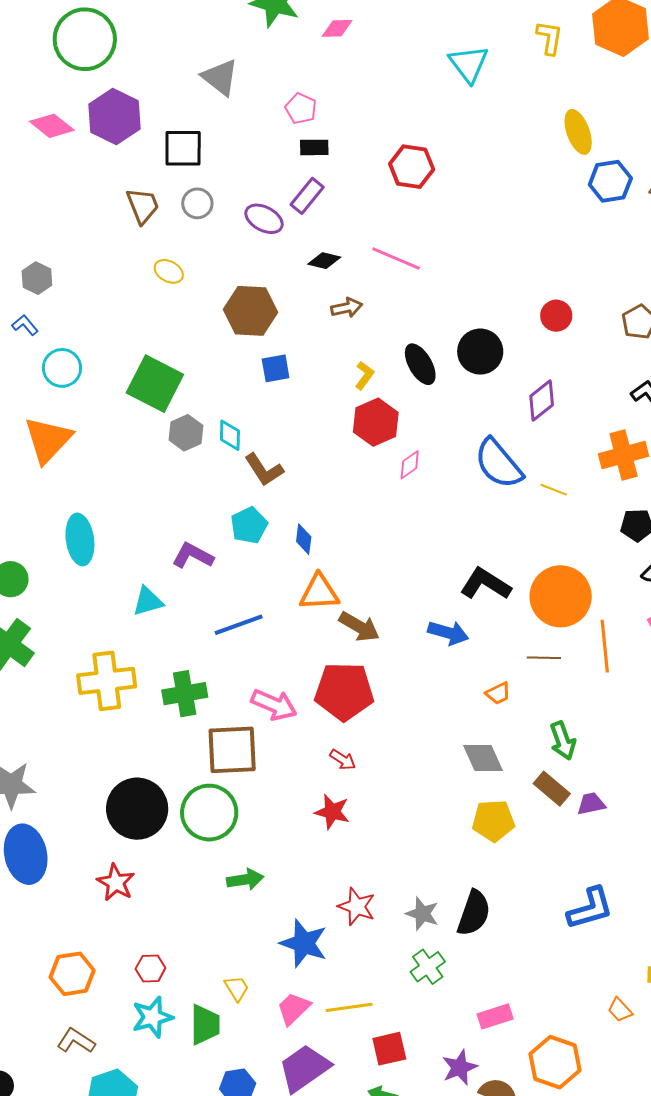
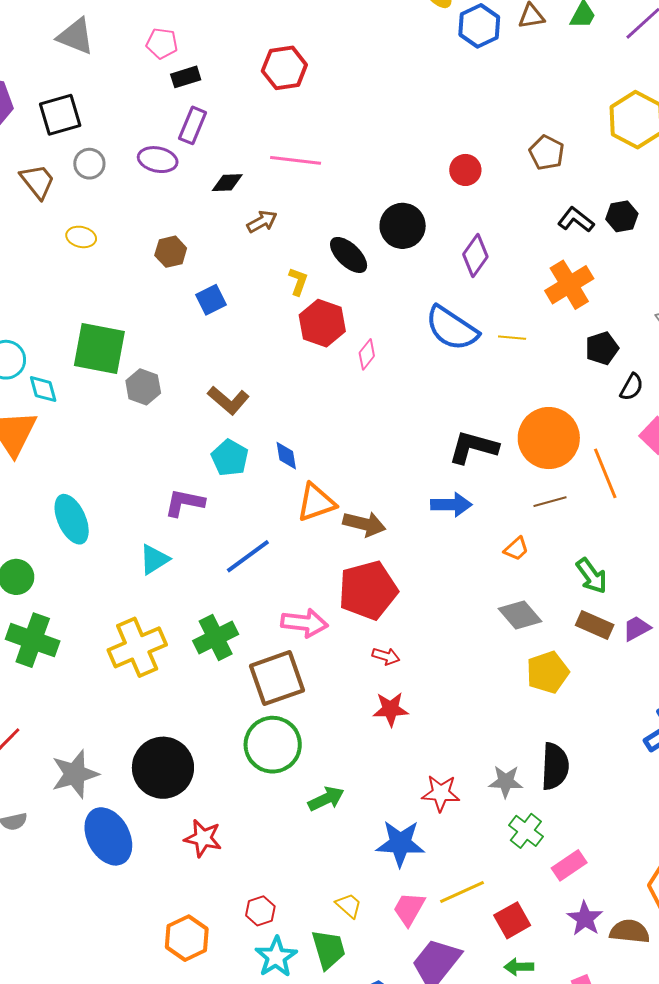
brown hexagon: (251, 311) -> (171, 252), size x0.6
cyan diamond: (230, 435) -> (43, 389), moved
black circle: (137, 809) -> (163, 768), moved
pink rectangle: (495, 1016) -> (569, 865), moved

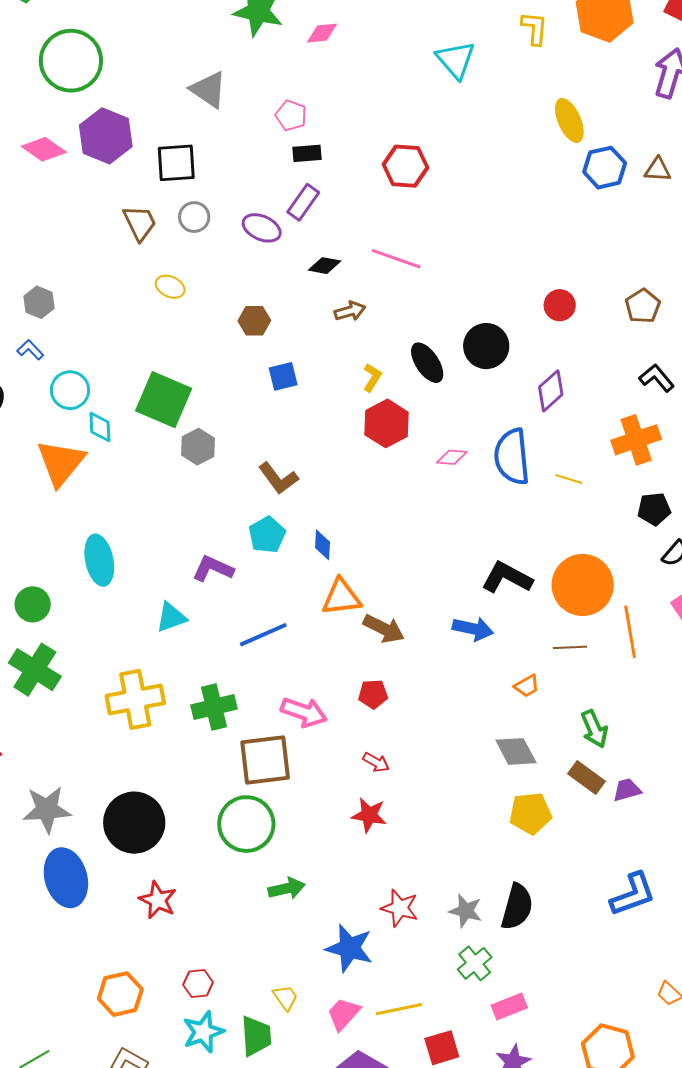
blue semicircle: (452, 328) -> (512, 457), turned 38
pink diamond: (367, 354) -> (452, 457), moved, turned 44
red pentagon: (368, 590) -> (373, 694), size x0.5

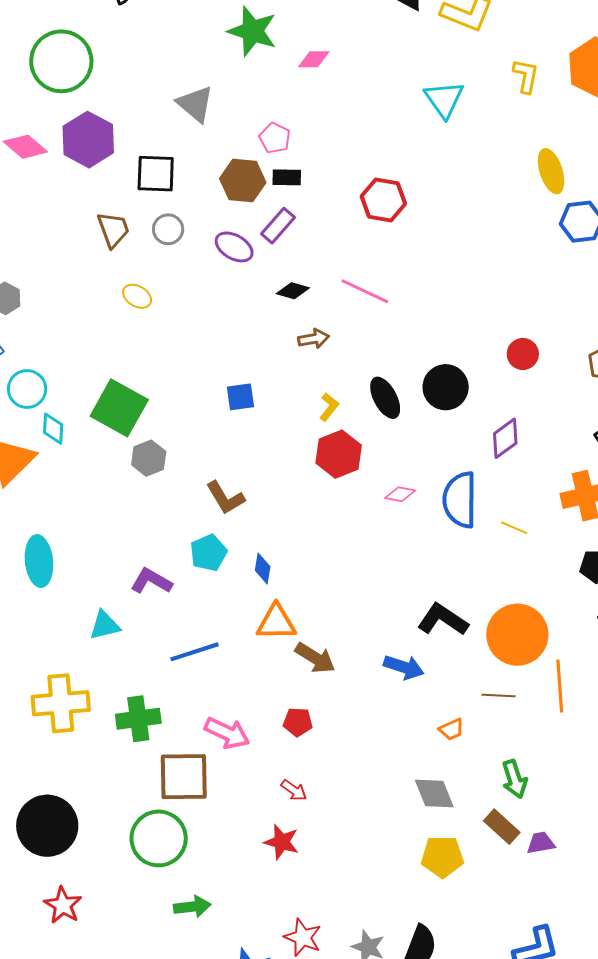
brown hexagon: (254, 321) -> (243, 180), moved, size x1.4

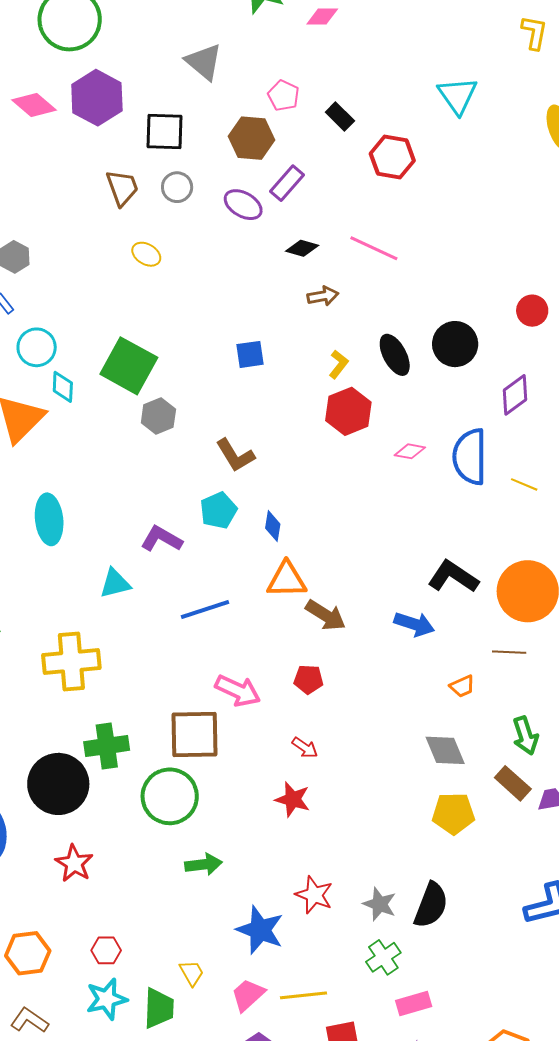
cyan triangle: (444, 99) -> (458, 95), moved
black rectangle: (287, 177) -> (340, 116), moved, turned 44
green cross: (138, 719) -> (107, 746), moved

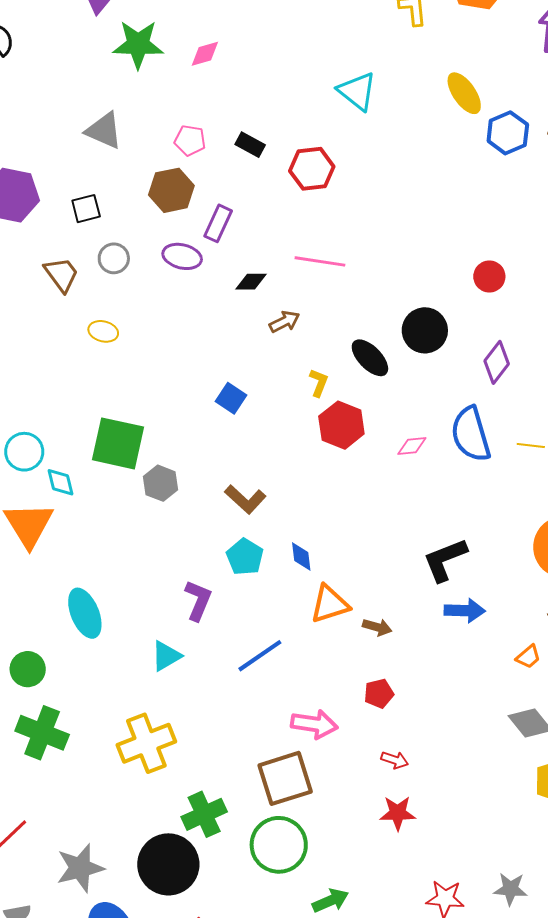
black square: (164, 132) -> (86, 209), size x0.7
blue square: (250, 354) -> (231, 398), turned -32
purple L-shape: (161, 539) -> (198, 600), turned 99
black L-shape: (453, 577) -> (445, 560), moved, turned -39
brown arrow: (326, 615) -> (377, 627), size x0.7

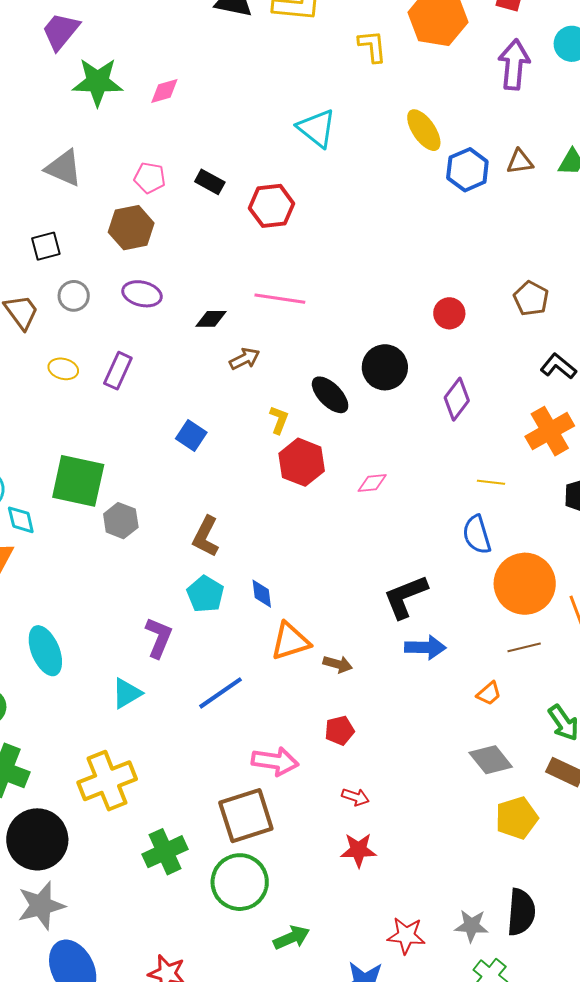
purple rectangle: (218, 223) -> (118, 371), moved
blue semicircle: (471, 434) -> (477, 535), moved, size x0.7
brown L-shape: (245, 499) -> (206, 537), turned 75
black circle: (168, 864) -> (37, 839), moved

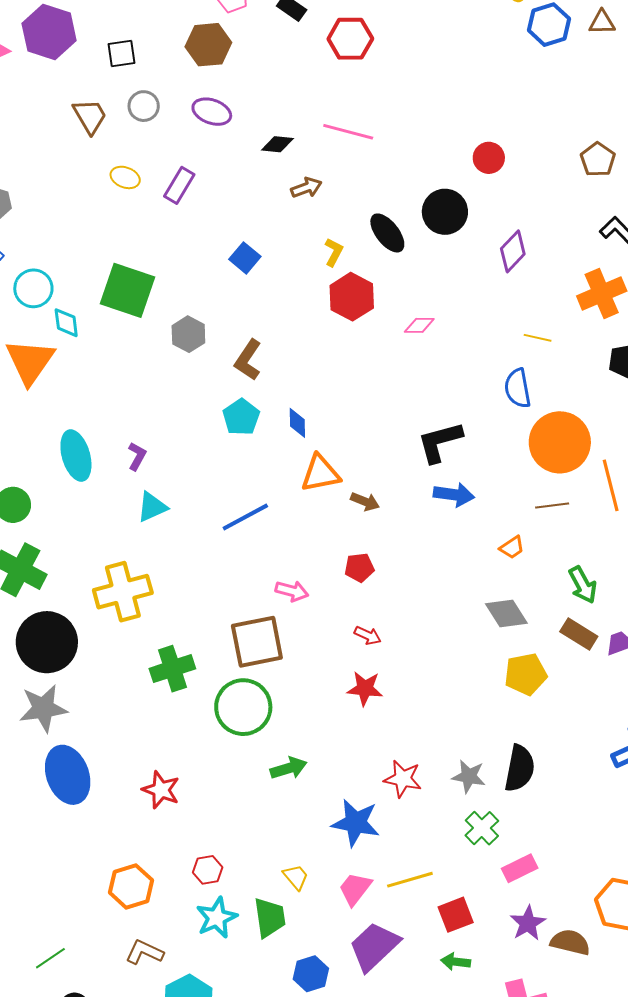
red circle: (449, 313) -> (489, 158), moved
gray hexagon: (121, 521) -> (188, 334), moved
purple L-shape: (159, 638) -> (137, 456), moved, size x0.7
pink arrow: (275, 761) -> (292, 591), size x0.7

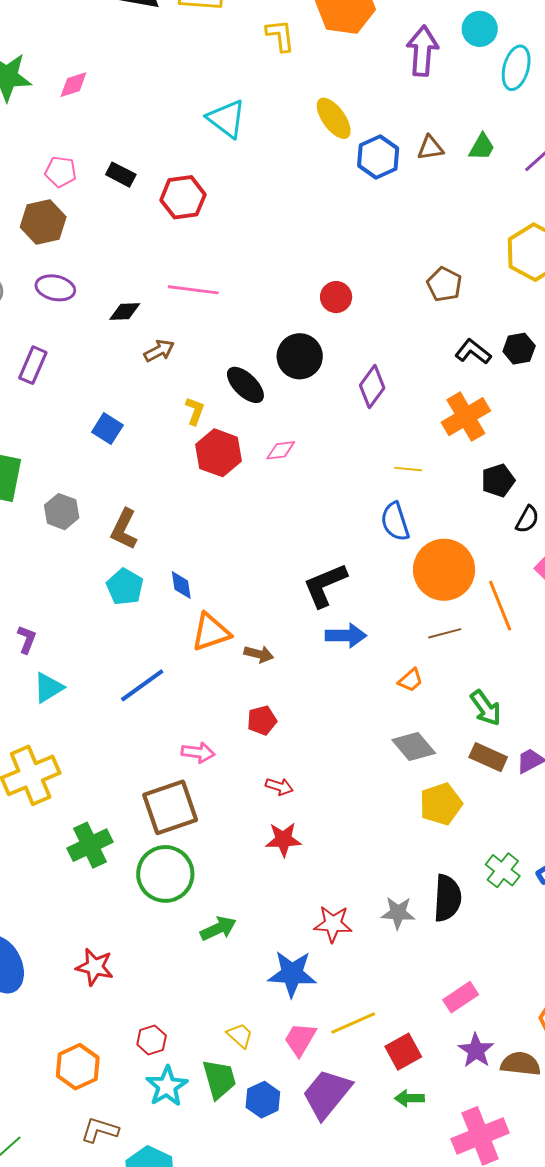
pink diamond: (419, 325) -> (281, 450), moved
green cross: (482, 828) -> (503, 870), moved
blue hexagon: (311, 974) -> (263, 1100), moved

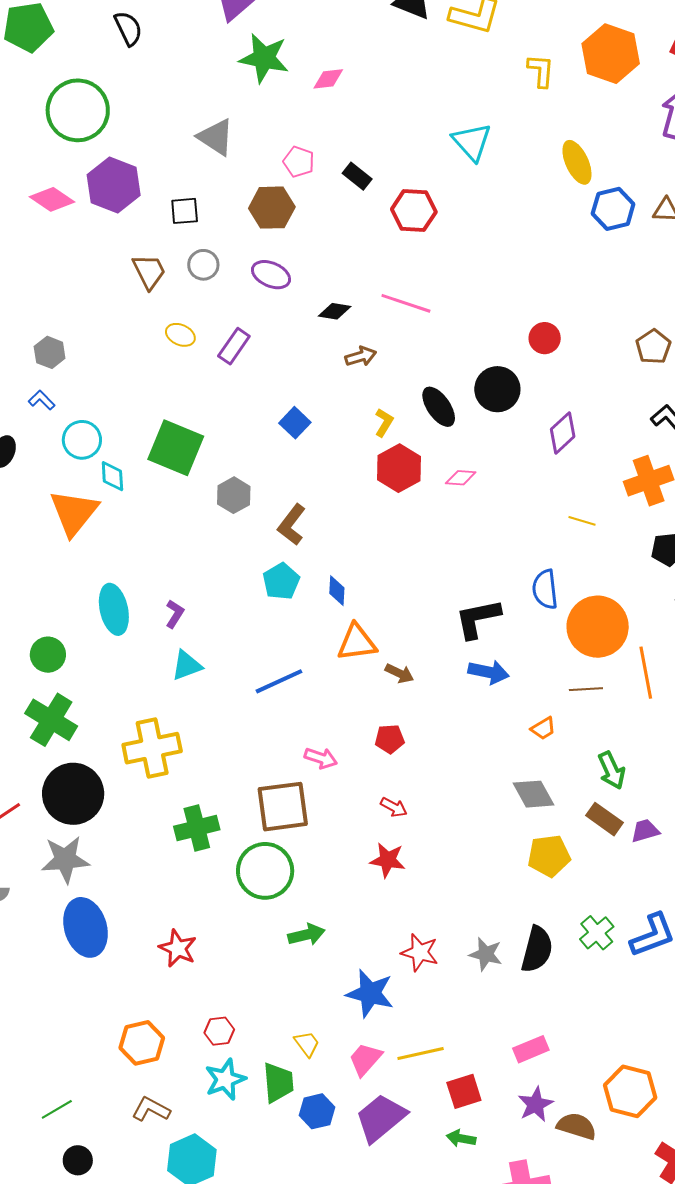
blue semicircle: (395, 522) -> (545, 589), moved

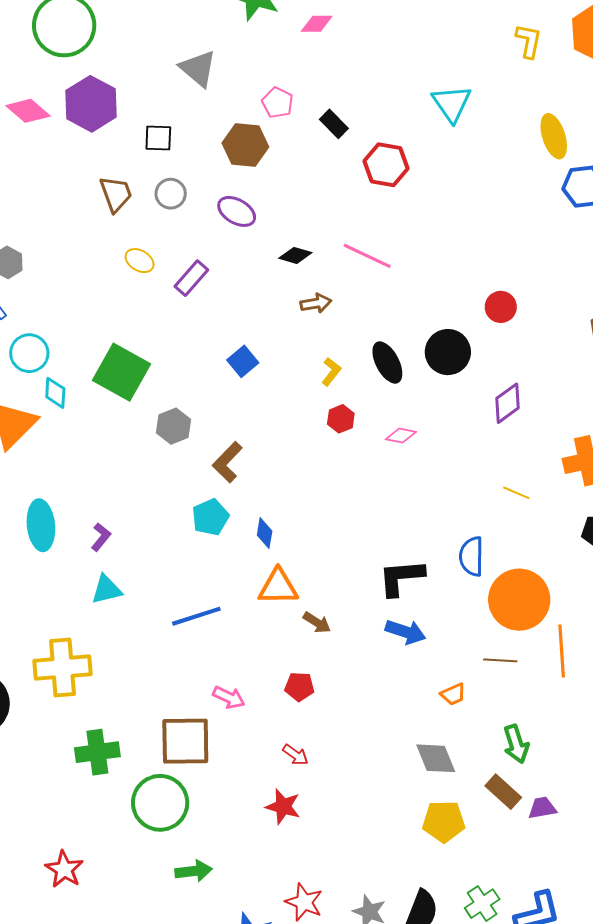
red hexagon: (399, 468) -> (341, 419), size x0.6

